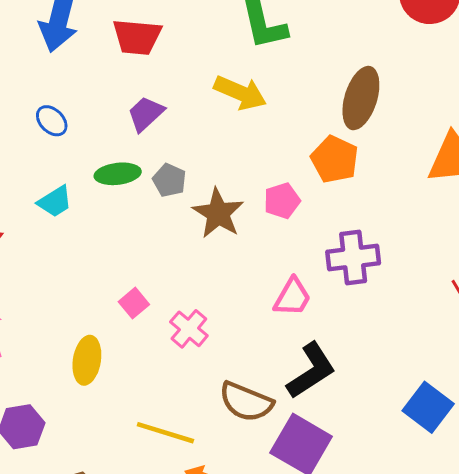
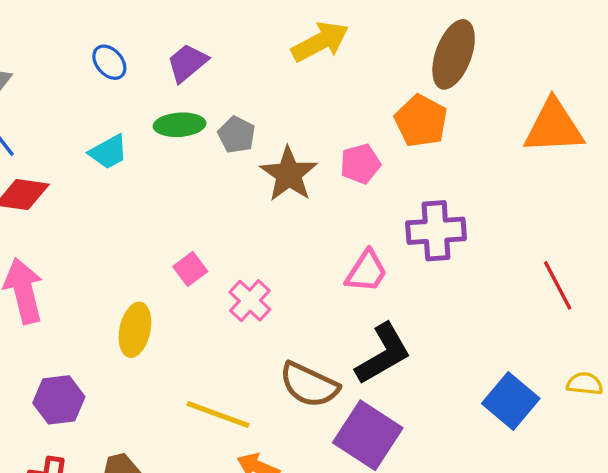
yellow arrow: (240, 93) -> (320, 42), turned -54
purple trapezoid: (146, 114) -> (187, 63), moved

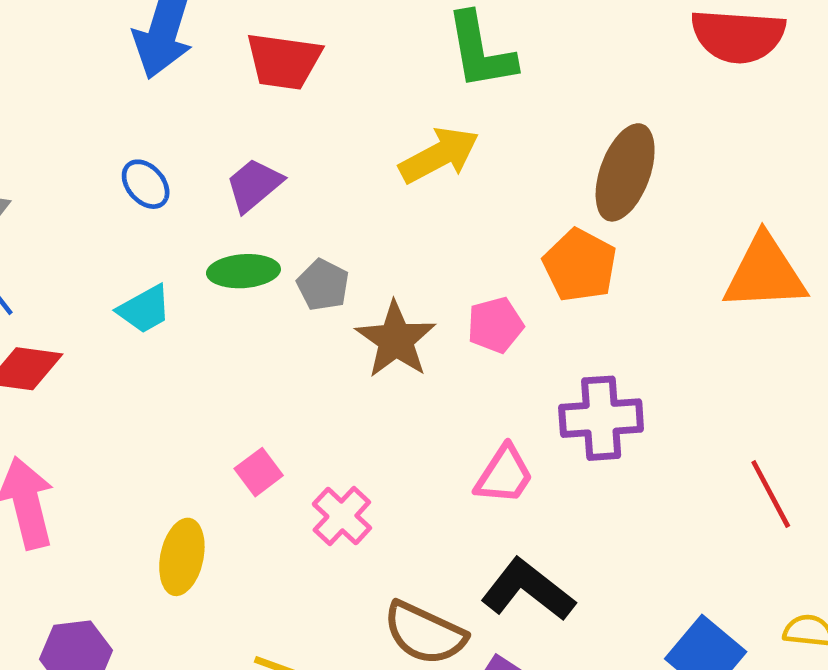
black L-shape: (383, 354) -> (528, 590), turned -112

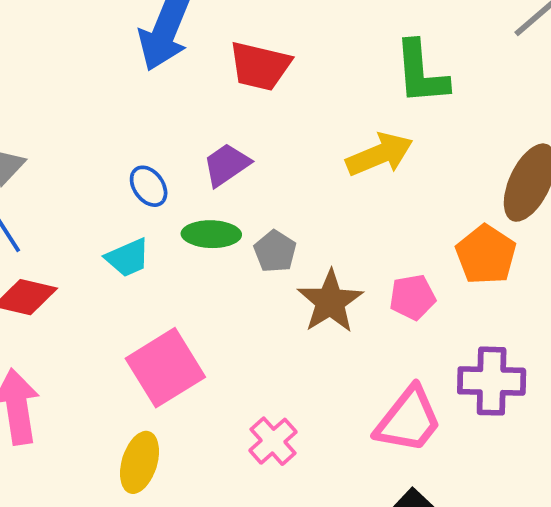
blue ellipse: (146, 184) -> (149, 186), moved
pink square: (259, 472) -> (165, 368), moved, size x2.0
pink trapezoid: (504, 475) -> (408, 420), size x1.4

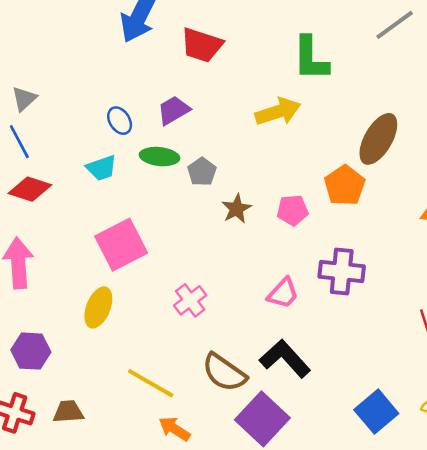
brown star: (330, 302) -> (236, 209), size x0.7
pink trapezoid: (408, 420) -> (283, 293), size x0.7

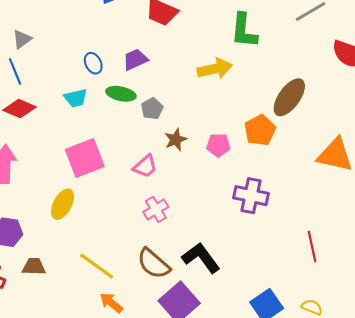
pink trapezoid: (283, 293) -> (145, 166), moved
pink cross: (190, 300) -> (156, 209), moved
brown trapezoid: (68, 412) -> (34, 267), moved

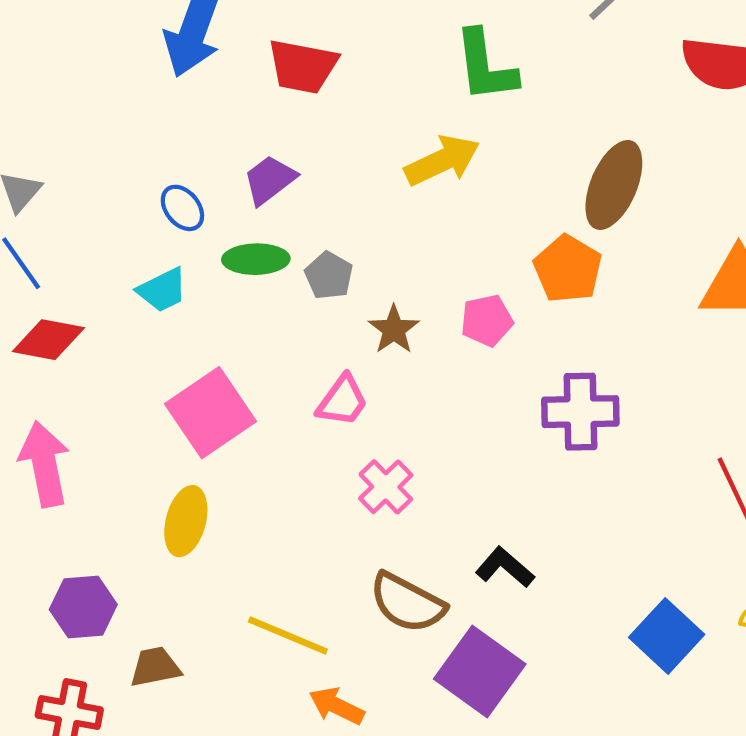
black L-shape: (201, 258) -> (505, 567), size x0.7

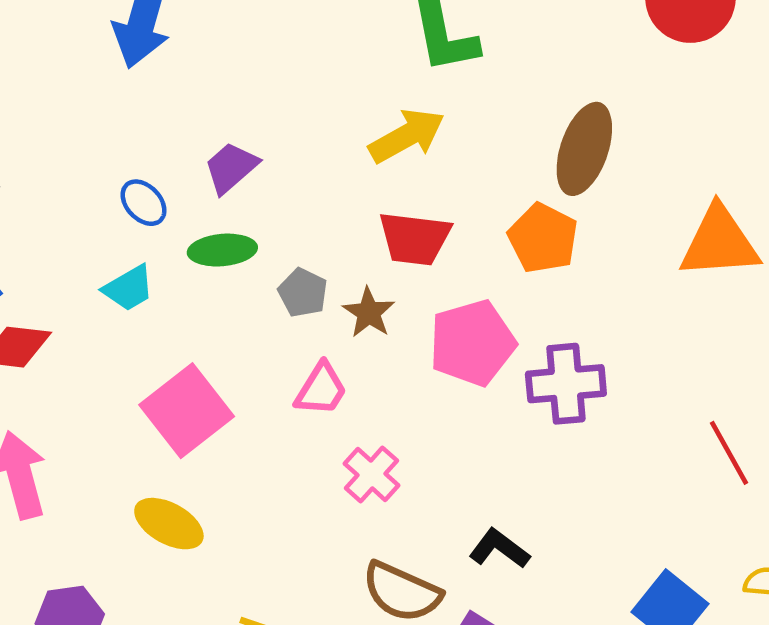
red trapezoid: (303, 66) -> (415, 238), moved
gray pentagon: (329, 276) -> (303, 293), moved
pink pentagon: (487, 321) -> (472, 343), moved, size x1.6
yellow ellipse: (186, 521) -> (169, 524), turned -72

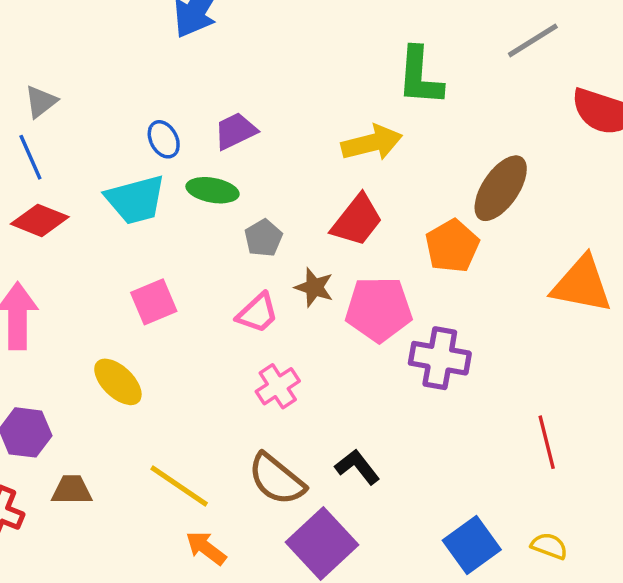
red trapezoid: (415, 238) -> (357, 220), turned -74
cyan trapezoid: (129, 288) -> (135, 200), size x1.5
brown star: (369, 313) -> (314, 287), moved, turned -30
pink square: (187, 411) -> (154, 302), size x0.7

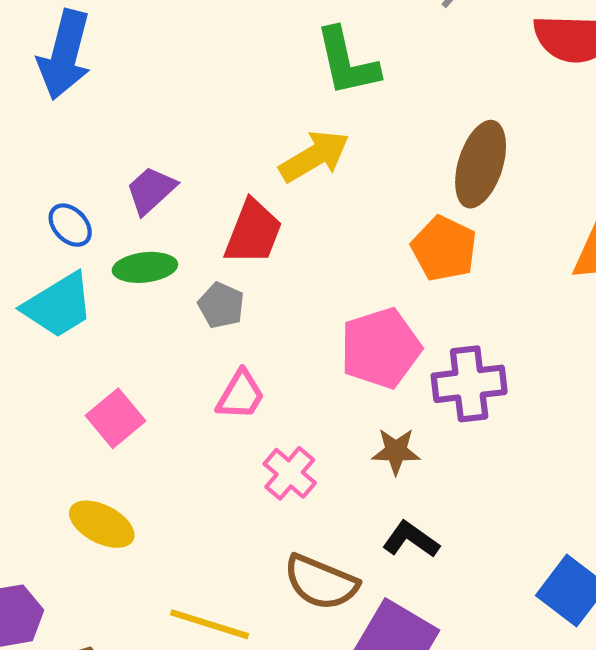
red trapezoid: (357, 220) -> (253, 232), moved
brown star: (314, 287) -> (396, 451), moved

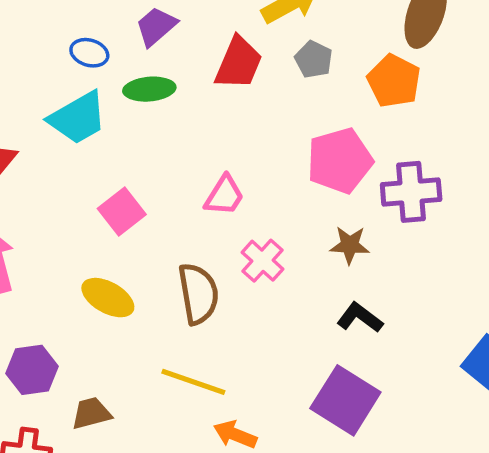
blue ellipse: (70, 225) -> (89, 53), turned -30
gray pentagon: (221, 305) -> (314, 59), moved
brown semicircle: (321, 582) -> (198, 294), moved, turned -124

